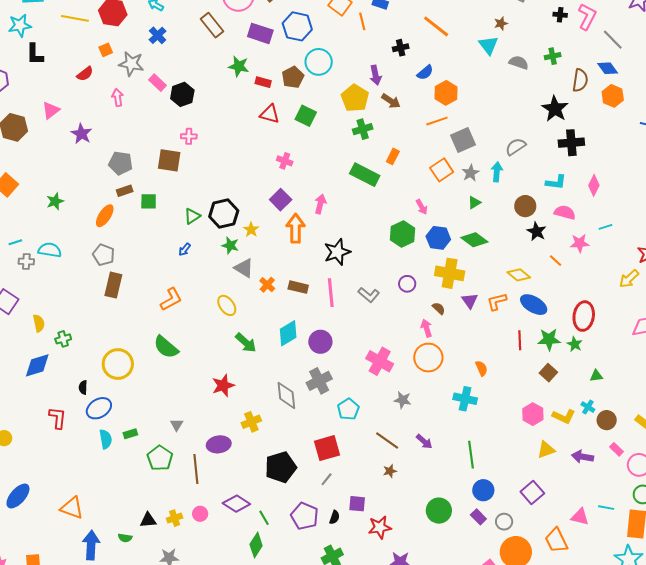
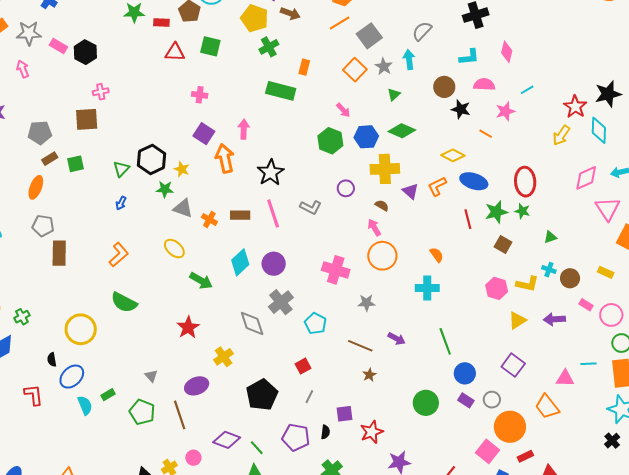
red square: (327, 448) -> (303, 366), size x0.6

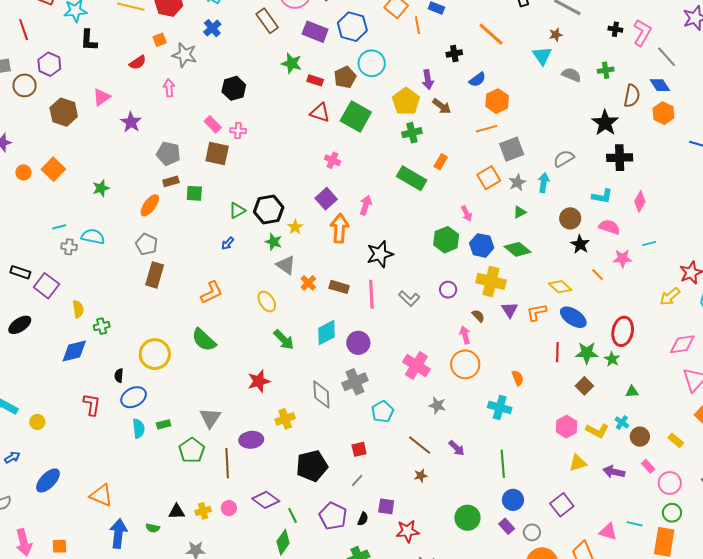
pink rectangle: (58, 46) -> (213, 124), moved
green square: (210, 46) -> (356, 116), size x1.4
gray triangle: (151, 376) -> (210, 418), size x1.6

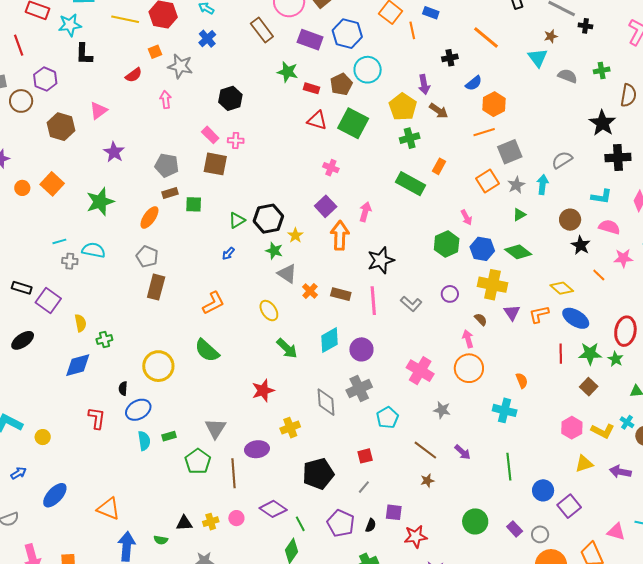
black cross: (615, 29) -> (585, 26), moved
purple star: (131, 122) -> (114, 152), moved
green star: (101, 188) -> (100, 202), size x1.6
blue circle: (513, 500) -> (543, 490), moved

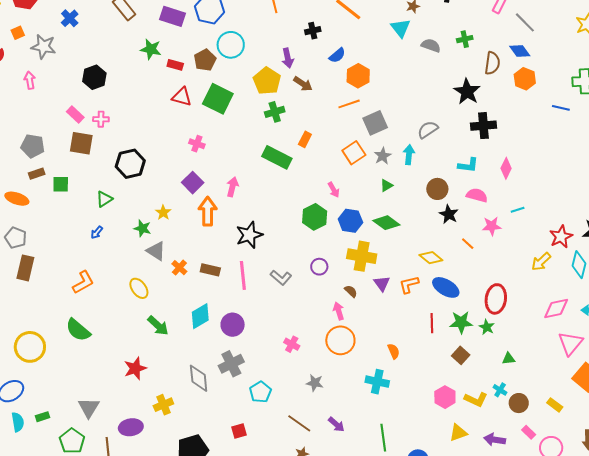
orange ellipse: (149, 217) -> (17, 199), turned 75
black hexagon: (268, 219) -> (130, 164), moved
pink cross: (420, 371) -> (292, 344), size x0.6

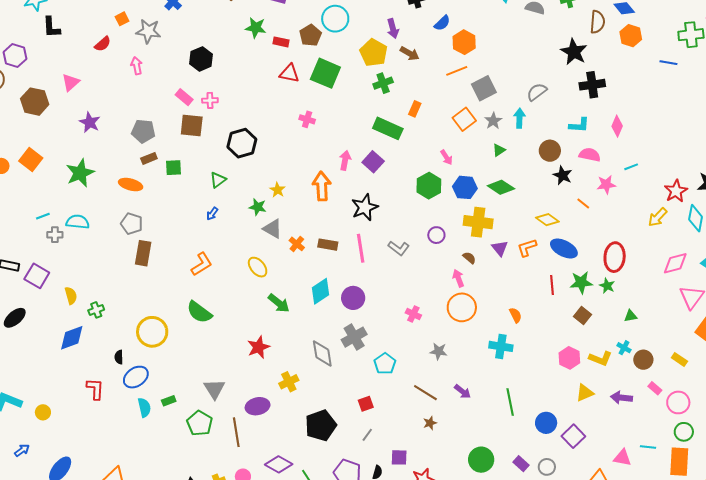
purple square: (193, 183) -> (373, 162), moved

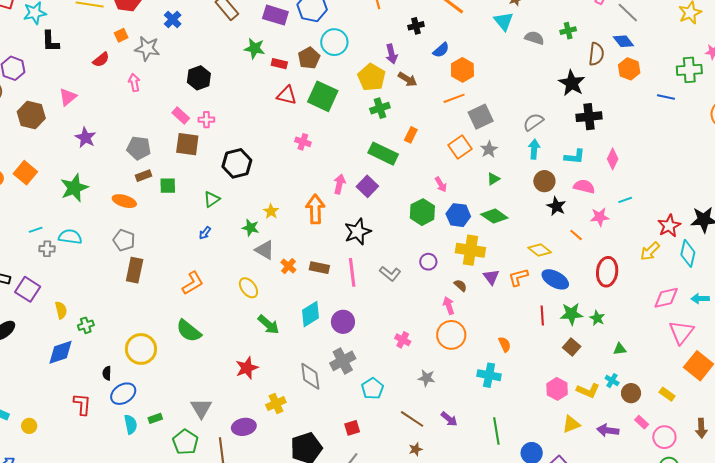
cyan arrow: (519, 118) -> (534, 149), moved
red ellipse: (615, 257) -> (607, 272), moved

